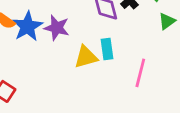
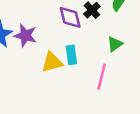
green triangle: (167, 21) -> (115, 44), moved

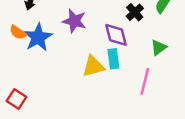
purple diamond: (70, 17) -> (116, 35), moved
purple star: (25, 36) -> (74, 21), moved

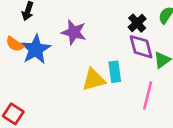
purple diamond: (116, 35) -> (141, 47), moved

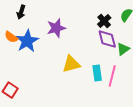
purple star: (74, 32) -> (56, 28), turned -30
cyan rectangle: (115, 72) -> (97, 73), moved

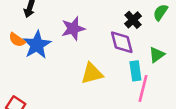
purple diamond: (107, 39) -> (122, 42), moved
cyan rectangle: (97, 73) -> (135, 71), moved

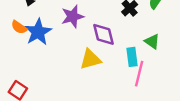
purple diamond: (122, 42) -> (103, 34), moved
green triangle: (157, 55) -> (152, 41), turned -49

